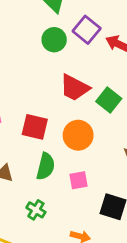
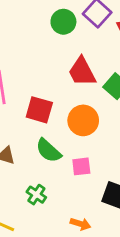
red trapezoid: (75, 88) -> (82, 72), turned 32
green semicircle: (46, 166) -> (48, 151), turned 116

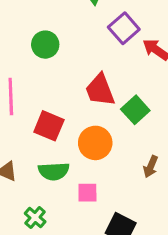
green circle: (63, 22) -> (45, 45), moved
green semicircle: (48, 151) -> (54, 171), turned -52

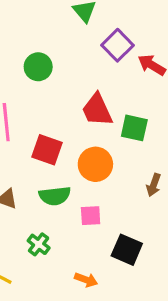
green square: (135, 110) -> (134, 128), turned -32

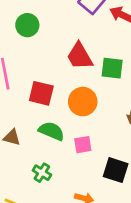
green semicircle: (55, 196) -> (51, 131), turned -145

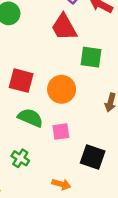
red trapezoid: (80, 56) -> (64, 27), moved

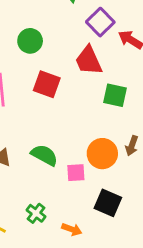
red square: (21, 81) -> (47, 84), moved
orange circle: (62, 89) -> (102, 154), moved
green cross: (20, 158) -> (36, 213), moved

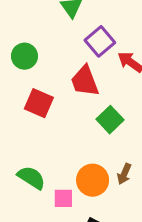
green square: (115, 95) -> (110, 120), turned 30

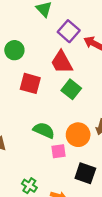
green square: (110, 120) -> (71, 89), moved
green semicircle: (31, 178) -> (44, 130), moved

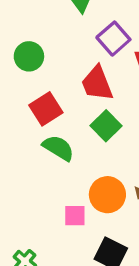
red square: (30, 83) -> (46, 109), turned 35
green semicircle: (44, 130) -> (58, 148), moved

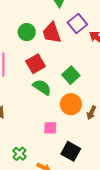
red trapezoid: (97, 83) -> (52, 33), moved
orange circle: (107, 195) -> (71, 104), moved

